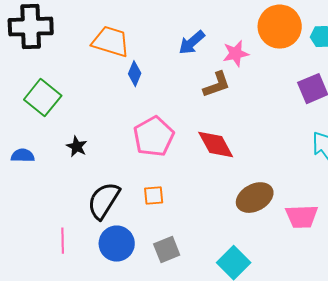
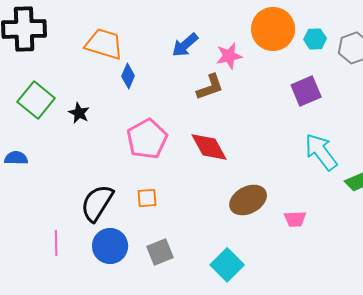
black star: (77, 147) -> (79, 113), moved
pink trapezoid: (302, 217) -> (295, 219), size x0.7

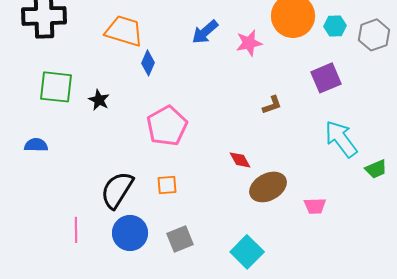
brown L-shape: (210, 87) -> (272, 105), moved, size x0.7
green square: (36, 100) -> (56, 87), turned -33
red diamond: (209, 147) -> (240, 160), moved, size x0.6

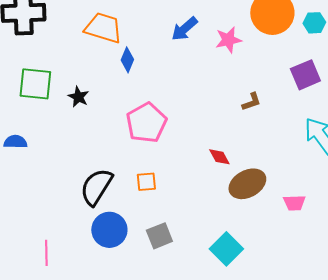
pink line: (76, 230) -> (46, 253), moved

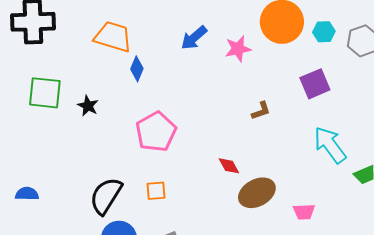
blue semicircle: (15, 142) -> (27, 194), moved

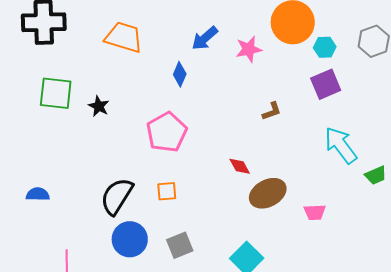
cyan hexagon: (324, 32) -> (325, 47), moved
blue diamond: (137, 69) -> (180, 74), moved

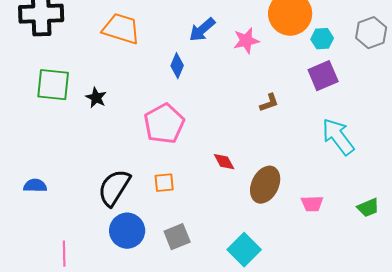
red diamond: (240, 166) -> (224, 162), moved
green trapezoid: (376, 175) -> (368, 208), moved
brown ellipse: (268, 193) -> (265, 185), turned -36

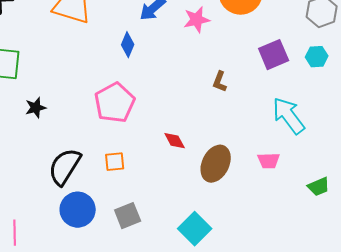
cyan hexagon: (322, 39) -> (317, 57), moved
black star: (96, 98) -> (36, 108), moved, turned 30
brown L-shape: (269, 103) -> (220, 82), turned 130
pink trapezoid: (312, 204) -> (269, 161), moved

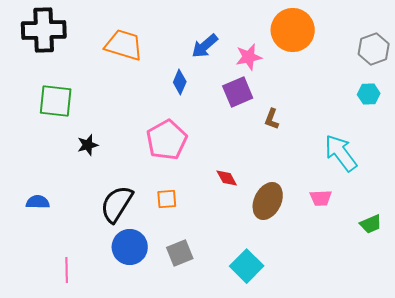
purple square: (274, 55) -> (238, 92), moved

